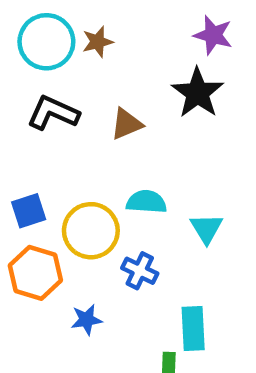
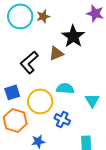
black star: (198, 93) -> (73, 36), moved
black L-shape: (53, 113) -> (29, 62), moved, turned -65

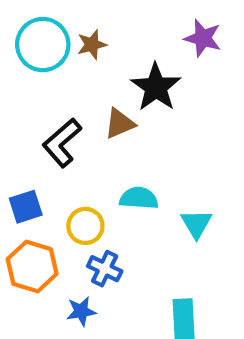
yellow circle: (40, 101) -> (85, 226), size x0.7
blue cross: (62, 119) -> (105, 269), moved

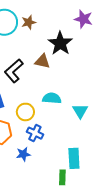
brown triangle: (120, 123) -> (42, 61), turned 35

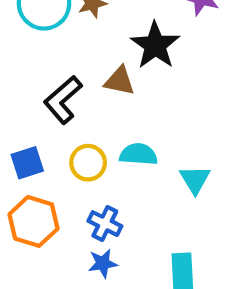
yellow circle: (25, 112) -> (88, 163), moved
blue star: (23, 154) -> (103, 263), moved

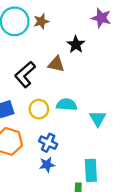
black star: (155, 45) -> (76, 44), size x0.7

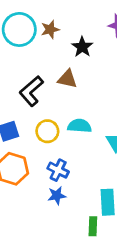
black star: (76, 44) -> (82, 47), moved

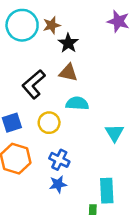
black star: (82, 47) -> (68, 43), moved
cyan semicircle: (80, 126) -> (77, 103), moved

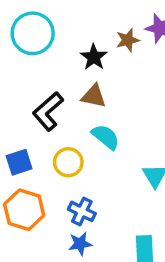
brown star: (52, 25) -> (128, 40), moved
cyan semicircle: (77, 103) -> (106, 137), turned 35

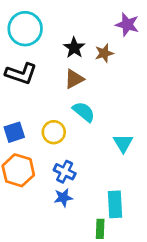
brown star: (128, 40) -> (104, 53), moved
brown triangle: (94, 96) -> (74, 79), turned -40
black L-shape: (48, 111) -> (21, 74), moved, turned -120

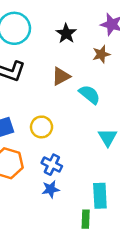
black star: (74, 48) -> (66, 33), moved
brown star: (104, 53) -> (101, 54), moved
cyan semicircle: (84, 112) -> (90, 95), moved

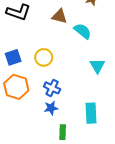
brown triangle: (61, 76) -> (59, 16), turned 42
green rectangle: (86, 219) -> (63, 132), moved

